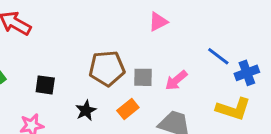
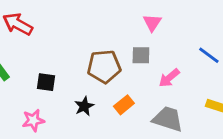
pink triangle: (158, 22) -> (152, 23), turned -30
gray square: (143, 77) -> (141, 55), moved

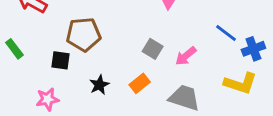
gray square: (141, 55) -> (153, 49), moved, turned 30
brown pentagon: (104, 67) -> (84, 34), moved

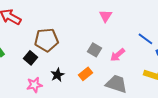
black square: (60, 60) -> (30, 58), turned 32
pink star: (48, 99) -> (34, 85), moved

